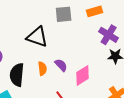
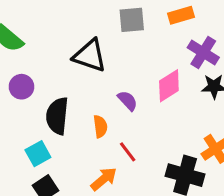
orange semicircle: (42, 68) -> (100, 126), moved
pink diamond: (83, 75) -> (169, 86), moved

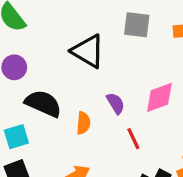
black semicircle: (57, 116) -> (43, 104), turned 96
red line: (128, 152) -> (133, 139), moved

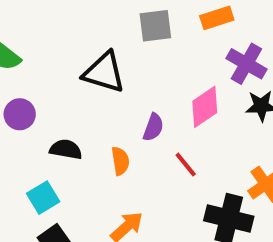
purple semicircle: (116, 103) -> (153, 127), turned 65
black semicircle: (43, 104) -> (66, 149), size x0.7

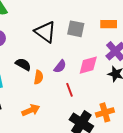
gray square: (155, 26) -> (76, 29), moved
black semicircle: (66, 149) -> (23, 64), moved

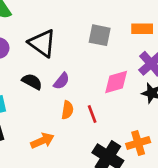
black triangle: (45, 32) -> (42, 43), moved
purple semicircle: (60, 66) -> (61, 81), moved
orange semicircle: (39, 77) -> (67, 110), moved

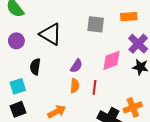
purple semicircle: (61, 81) -> (76, 66), moved
black semicircle: (32, 82) -> (35, 67), moved, turned -105
red line: (92, 114) -> (95, 87), turned 32

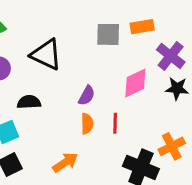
orange rectangle: (129, 17) -> (142, 27), moved
black semicircle: (35, 67) -> (29, 102), turned 84

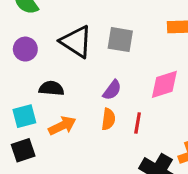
gray square: (108, 34) -> (120, 40), moved
orange arrow: (65, 162) -> (62, 126), moved

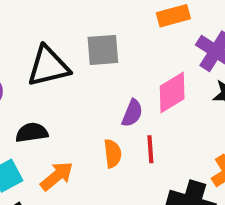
black triangle: (76, 42) -> (48, 66), turned -33
purple semicircle: (112, 90) -> (132, 113), moved

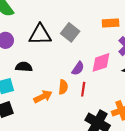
gray square: (103, 50) -> (70, 32), turned 30
orange arrow: (57, 176) -> (43, 97), moved

